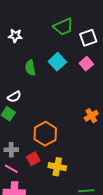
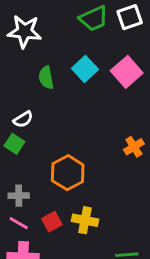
white star: (15, 36) -> (24, 32), size x1.6
white square: (88, 38) -> (130, 17), moved
pink square: (86, 64) -> (127, 72), size x1.5
red square: (33, 159) -> (52, 222), moved

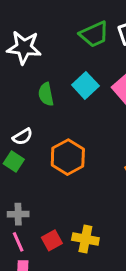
orange hexagon: (68, 173) -> (68, 157), moved
pink line: (19, 223) -> (18, 242), turned 36

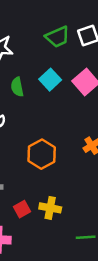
orange hexagon: (68, 157) -> (42, 154), moved

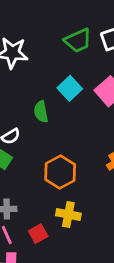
green semicircle: (17, 87) -> (41, 112), moved
yellow cross: (50, 208) -> (68, 214), moved

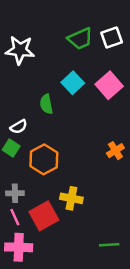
orange hexagon: (60, 172) -> (44, 159), moved
red square: (38, 234) -> (44, 216), size x1.6

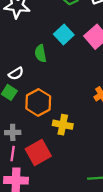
yellow cross: (71, 198) -> (63, 125), moved
pink line: (15, 217) -> (13, 154), turned 32

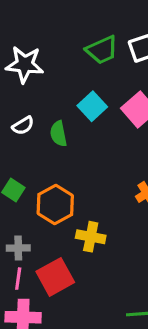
white semicircle: (16, 74) -> (23, 126), moved

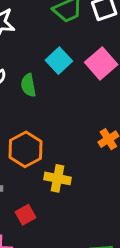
red square: (55, 277) -> (25, 215), size x0.6

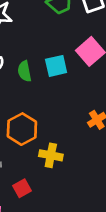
cyan square: (59, 61) -> (56, 66), moved, turned 30

